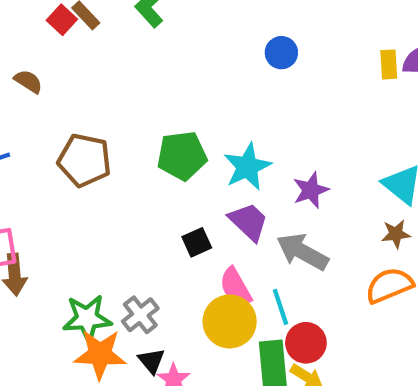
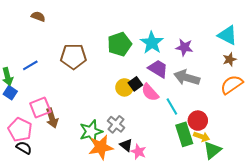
brown semicircle: (28, 81) -> (38, 16), moved
purple star: (311, 190) -> (184, 47), turned -30
pink semicircle: (235, 287) -> (150, 92), moved
cyan line: (280, 307) -> (172, 107), moved
yellow circle: (230, 321) -> (124, 87), moved, size x0.7

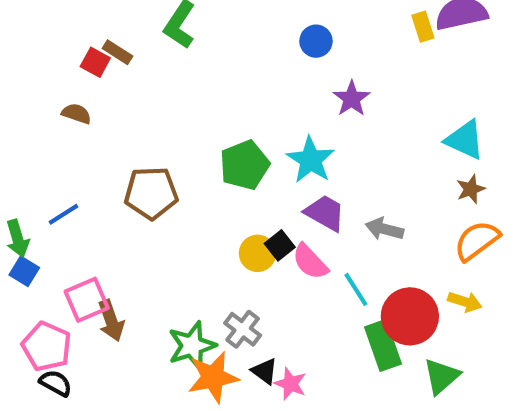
purple star: (184, 47) -> (352, 99), moved, turned 30
gray arrow: (187, 78) -> (384, 229), size x0.7
red circle: (198, 121) -> (410, 316), size x1.4
yellow arrow: (202, 137) -> (465, 302), moved

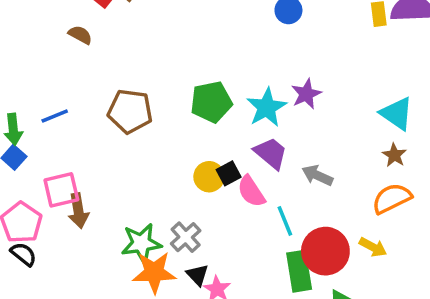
purple star: (352, 99) -> (306, 94), moved
brown star: (471, 189) -> (394, 155), turned -30

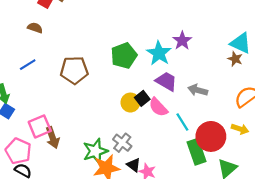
blue line: (55, 116) -> (28, 65), moved
brown star: (394, 155) -> (235, 59), moved

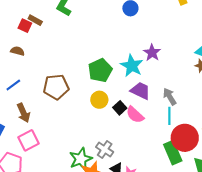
gray arrow: (198, 90) -> (170, 97), turned 48
yellow circle: (130, 103) -> (99, 100), moved
cyan line: (182, 122) -> (169, 116), moved, turned 36
brown arrow: (53, 138) -> (23, 113), moved

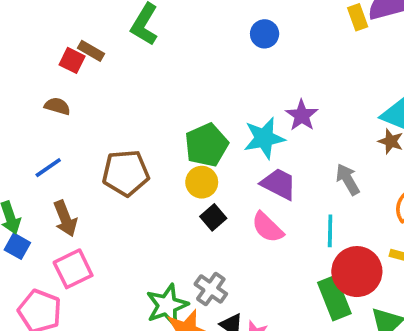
cyan star: (132, 66) -> (264, 138), turned 30
gray arrow: (170, 97) -> (348, 179), moved
yellow circle: (99, 100) -> (202, 182), moved
black square: (120, 108) -> (213, 217), moved

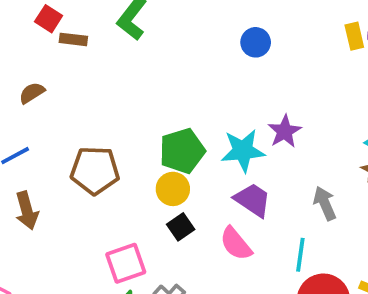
brown rectangle: (91, 51) -> (73, 39), turned -30
red square: (72, 60) -> (49, 19), moved
brown semicircle: (57, 106) -> (32, 93), turned -55
pink square: (73, 269) -> (126, 263), moved

